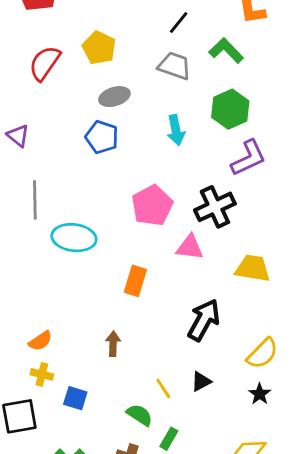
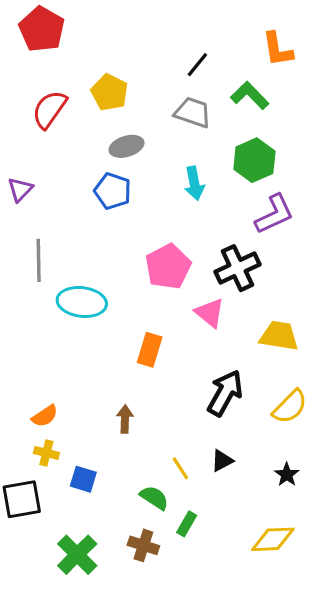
purple triangle: (18, 136) -> (20, 189), turned 35
pink triangle: (190, 247) -> (210, 313), turned 32
yellow semicircle: (262, 353) -> (290, 407), moved

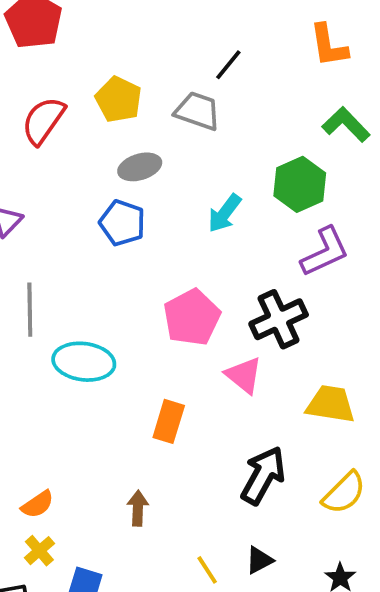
green L-shape: (250, 95) -> (346, 125), moved
gray trapezoid: (193, 112) -> (198, 111), moved
cyan arrow: (194, 183) -> (225, 213), turned 48
yellow cross: (46, 453) -> (39, 551), turned 35

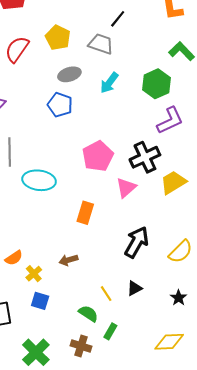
cyan arrow: (225, 213) -> (109, 83), moved
pink triangle: (244, 375) -> (126, 188), turned 40
yellow trapezoid: (331, 404) -> (173, 182), moved, turned -40
brown arrow: (138, 508) -> (68, 260), turned -108
yellow cross: (39, 551) -> (34, 274), moved

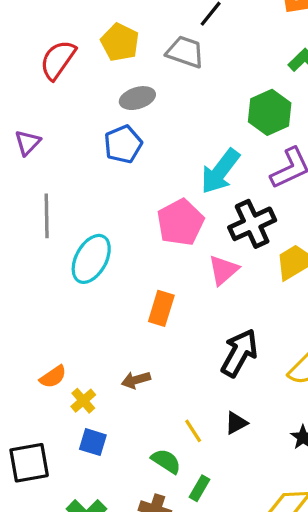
cyan arrow: (109, 83) -> (220, 171), moved, size x1.4
blue pentagon: (60, 105) -> (123, 144), turned 30
cyan ellipse: (39, 180) -> (91, 259), turned -68

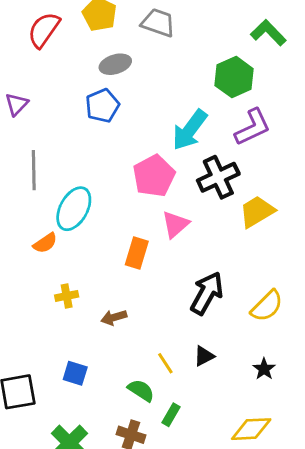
pink triangle: (223, 270) -> (175, 224), moved
orange semicircle: (53, 377) -> (45, 243), moved
yellow cross: (83, 401) -> (67, 296), moved, turned 30

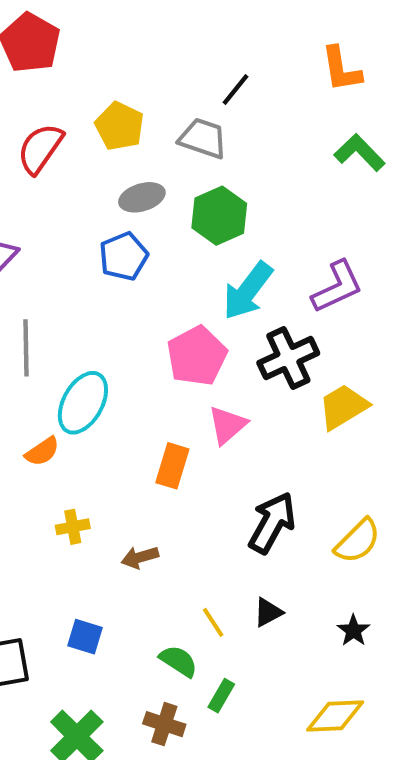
green hexagon: (234, 77) -> (219, 216), moved

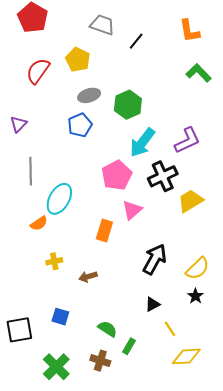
gray trapezoid: (203, 138) -> (102, 25), moved
yellow line: (213, 622) -> (170, 329), moved
black star: (353, 631) -> (196, 296), moved

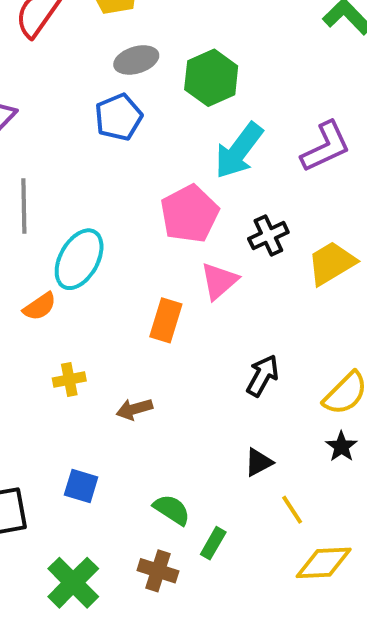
black cross: (163, 176) -> (268, 236), moved, size x0.7
black arrow: (155, 259) -> (262, 376), size x0.7

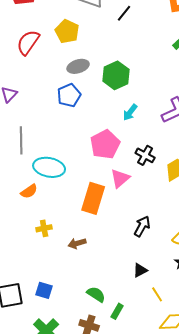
cyan arrow: (239, 151) -> (130, 112), size x0.6
black cross: (268, 236) -> (145, 155), turned -36
cyan ellipse: (79, 259) -> (49, 167), turned 72
orange rectangle: (166, 320) -> (93, 198), size x1.4
blue square: (81, 486) -> (44, 290), moved

